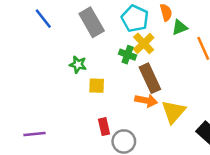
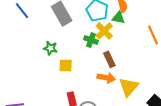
green triangle: (180, 27) -> (118, 18), moved, turned 32
brown rectangle: (150, 78) -> (109, 59), size x0.7

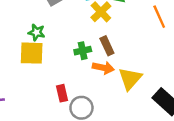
green cross: (91, 40) -> (83, 51), moved, turned -32
yellow square: (66, 65) -> (32, 53), moved, size x1.5

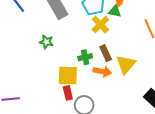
yellow square: (32, 53) -> (68, 76), moved
yellow triangle: (130, 79) -> (126, 64), moved

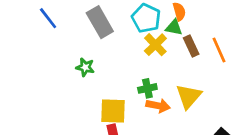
brown rectangle: (106, 53) -> (191, 46), moved
green cross: (85, 57) -> (147, 88), moved

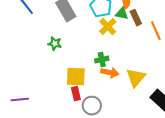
brown rectangle: (191, 46) -> (136, 18), moved
yellow triangle: (189, 96) -> (136, 78), moved

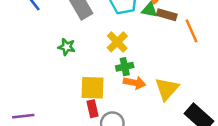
brown rectangle: (136, 18) -> (167, 15), turned -49
yellow cross: (108, 27) -> (117, 42), moved

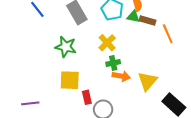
green star: (67, 47) -> (66, 47), size x1.5
yellow square: (93, 88) -> (70, 80), moved

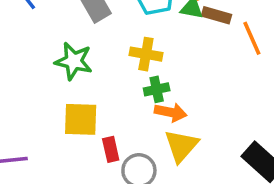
yellow cross: (107, 43) -> (146, 54), turned -36
yellow triangle: (148, 81) -> (181, 146), moved

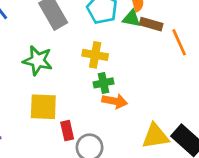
yellow triangle: (181, 146) -> (155, 136), moved, turned 40

